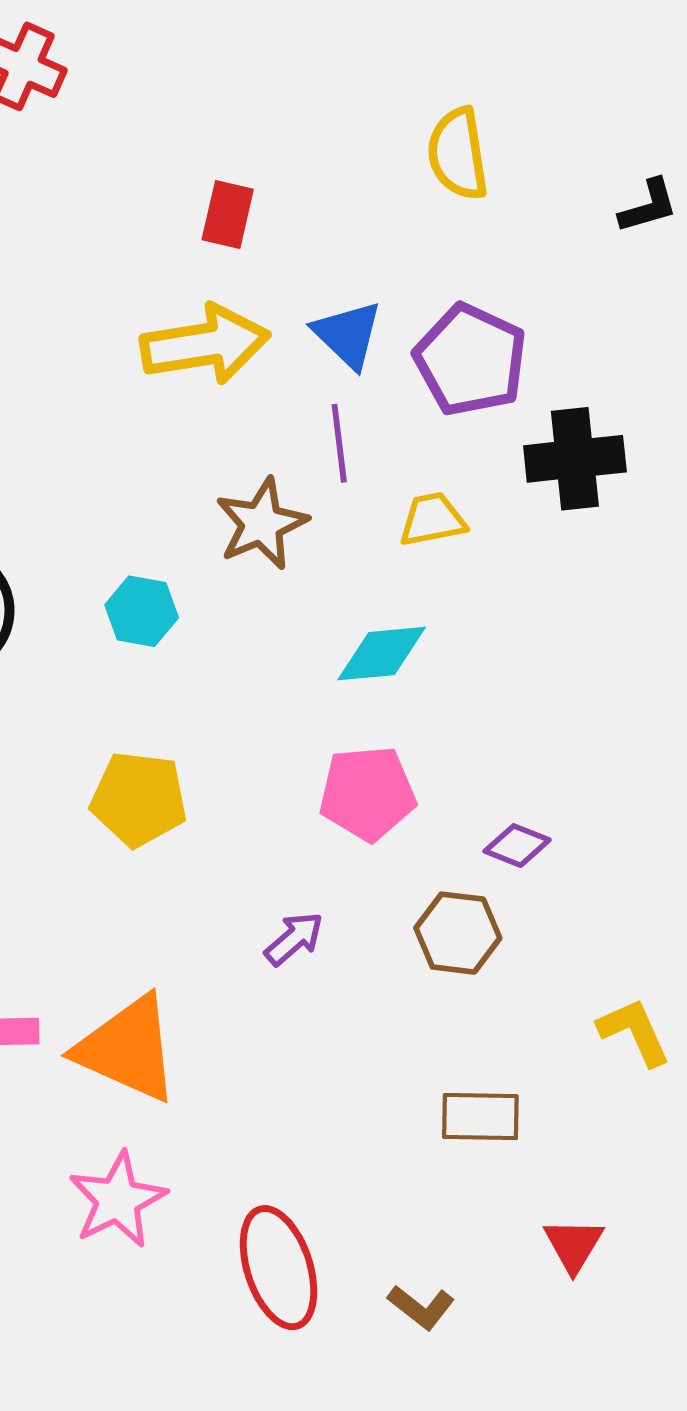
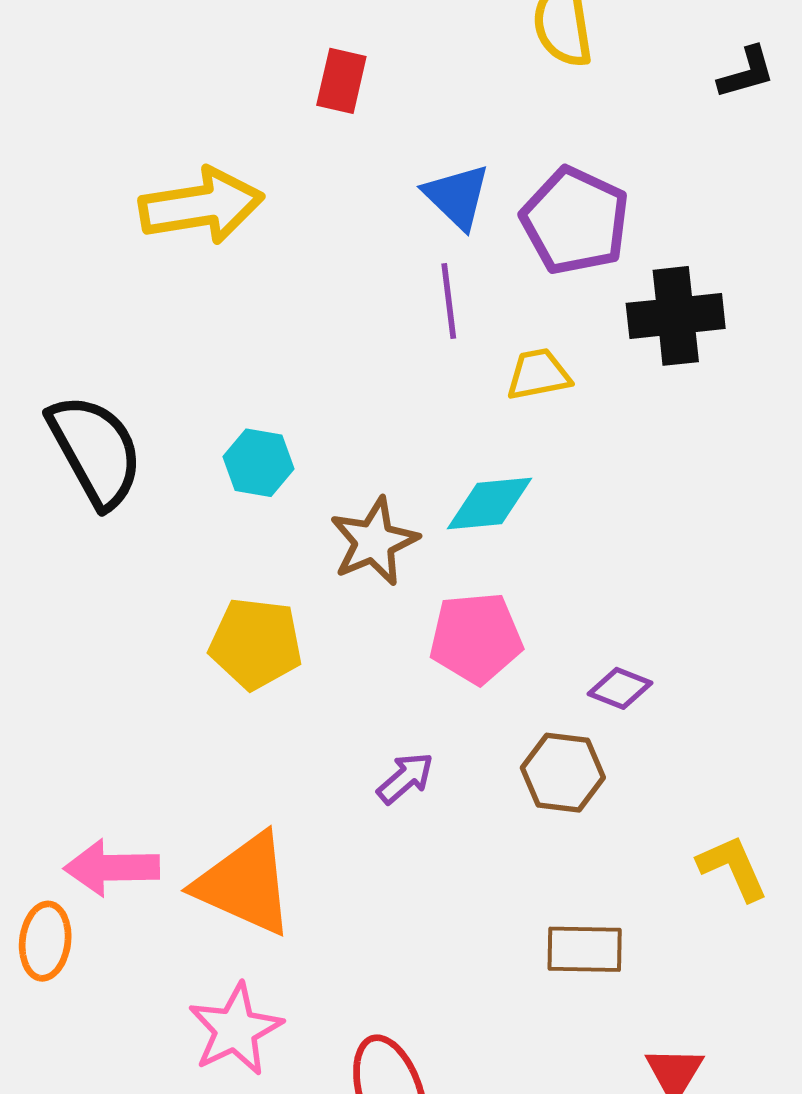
yellow arrow: (205, 344) -> (201, 206), moved
brown star: (262, 524) -> (374, 542), moved

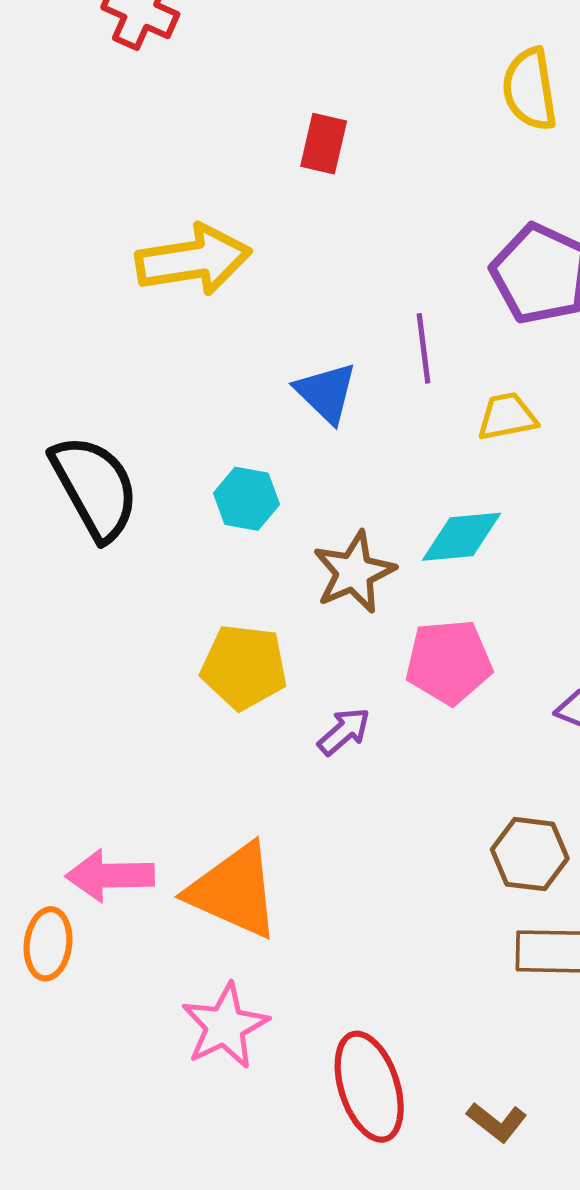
blue triangle: (457, 196) -> (326, 393), moved
brown hexagon: (563, 773) -> (530, 854), moved
purple arrow: (405, 778) -> (344, 731), moved

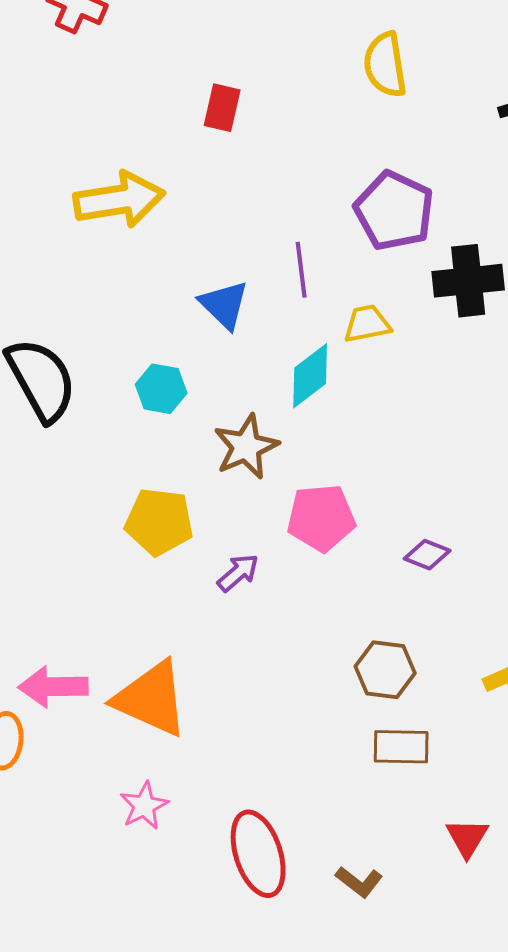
cyan diamond: (461, 537) -> (310, 376), moved, turned -32
pink star: (225, 1026) -> (144, 806), size x0.7

